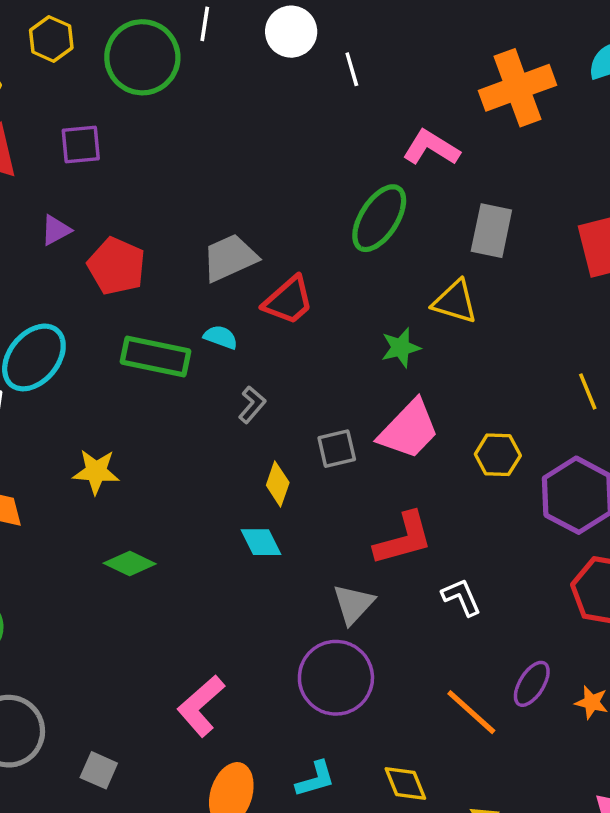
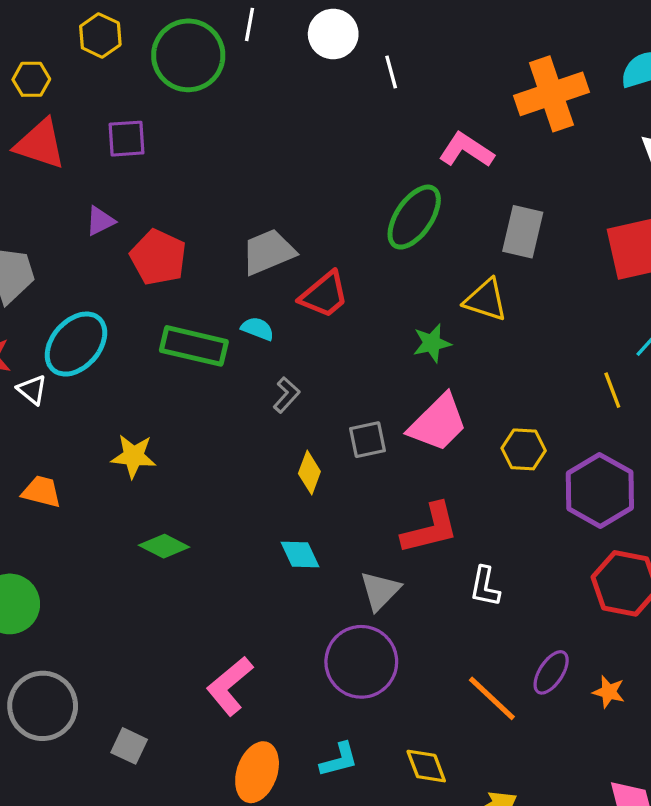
cyan diamond: (261, 542) -> (300, 554), moved
white L-shape: (461, 597) -> (485, 587), turned -147

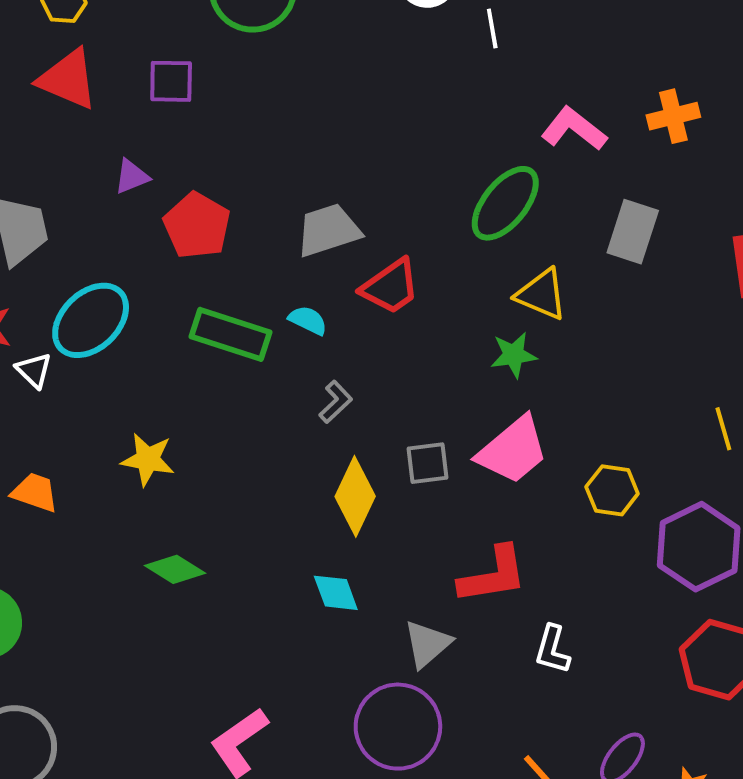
orange cross: (551, 94) -> (673, 116), moved, size x0.6
yellow triangle: (486, 300) -> (542, 294), moved
yellow diamond: (309, 472) -> (355, 496), size x1.5

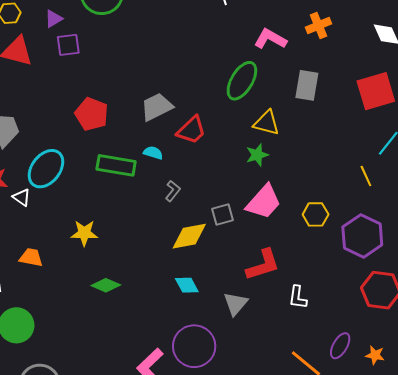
purple triangle: (132, 177) -> (54, 19), moved
yellow diamond: (355, 496) -> (189, 236), turned 63
purple circle: (398, 727) -> (194, 346), moved

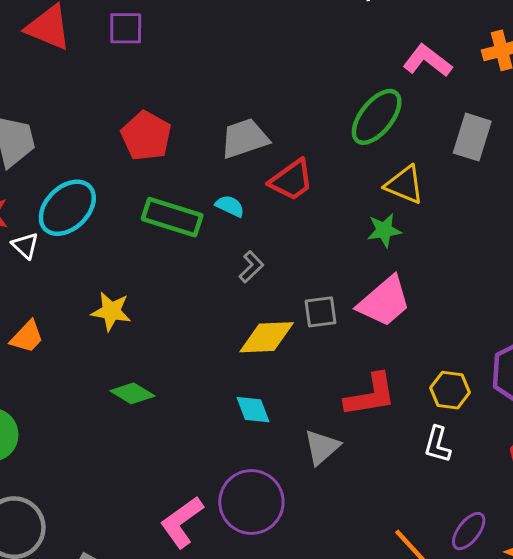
yellow hexagon: (316, 214) -> (450, 390), moved
orange trapezoid: (31, 257) -> (27, 337), turned 115
white L-shape: (298, 297) -> (437, 444), moved

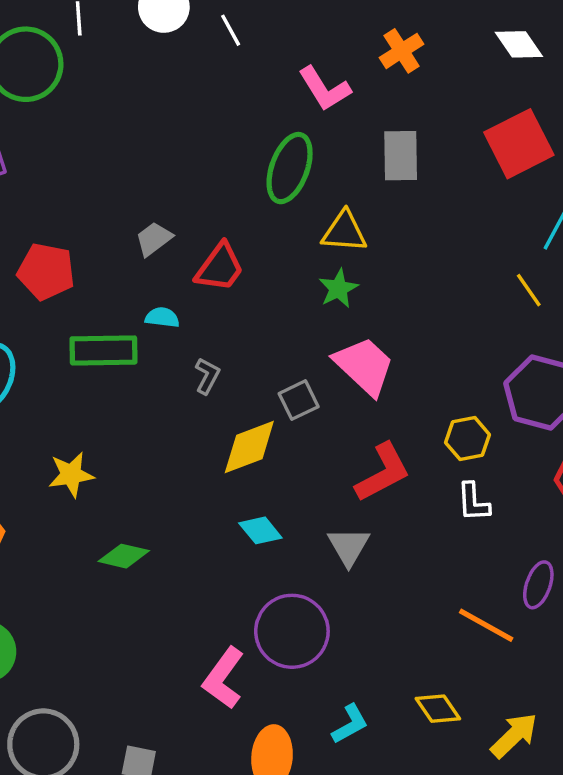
pink L-shape: (427, 61) -> (325, 89), turned -141
gray trapezoid: (244, 138) -> (154, 239), size x0.7
pink trapezoid: (384, 302) -> (364, 366), turned -78

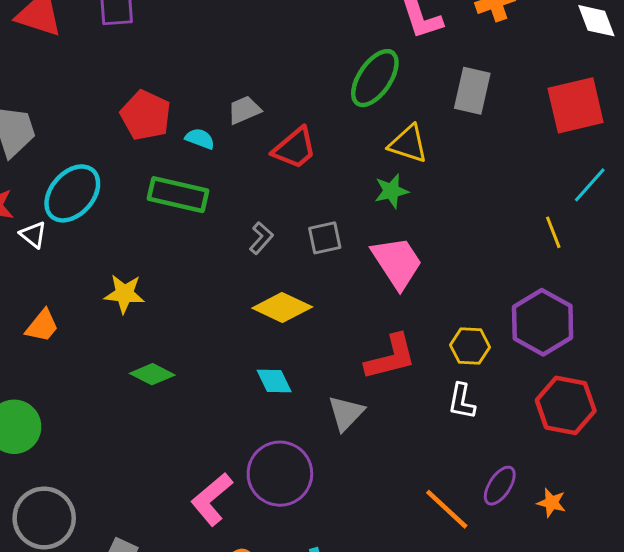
cyan semicircle: (162, 318) -> (200, 139), moved
gray square: (299, 400) -> (325, 238), moved
yellow diamond: (249, 447) -> (282, 308), turned 32

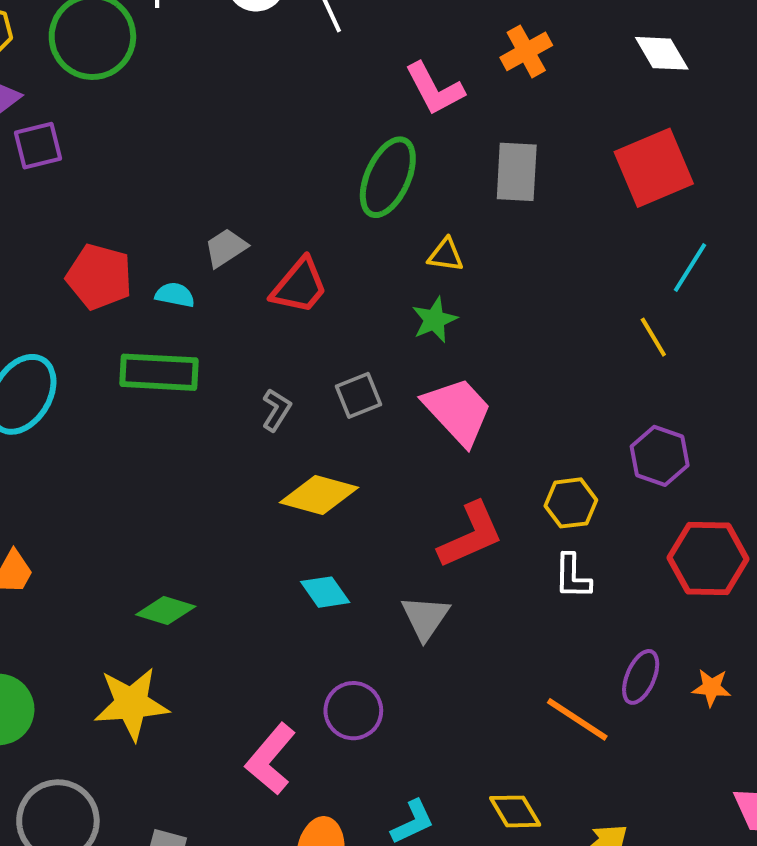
yellow triangle: (408, 144) -> (446, 255), size x0.7
yellow star: (124, 294) -> (131, 704), moved, size x1.4
purple hexagon: (543, 322) -> (660, 456), size x0.7
purple circle: (280, 474) -> (353, 711), size x0.7

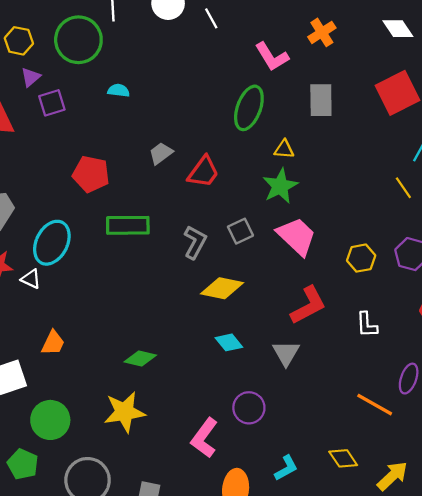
cyan semicircle: (175, 295) -> (119, 90), moved
green star: (434, 320) -> (280, 186), size x1.4
gray L-shape: (276, 410) -> (195, 242), size x1.4
yellow hexagon: (571, 503) -> (361, 258), moved

